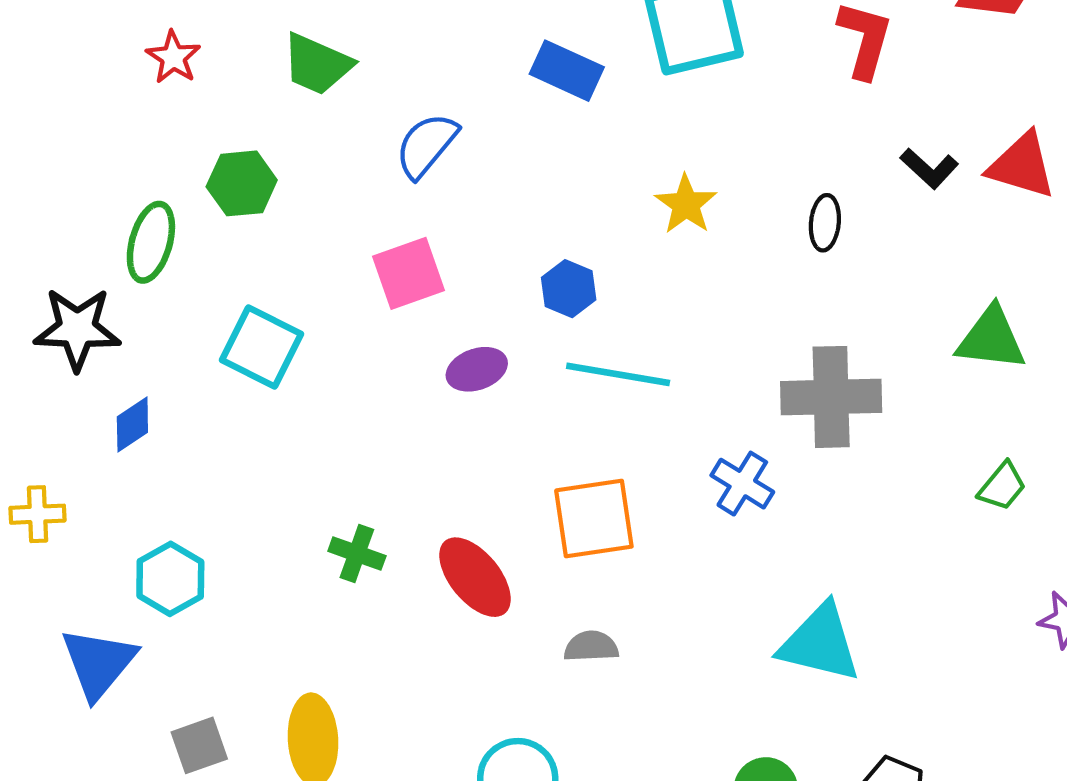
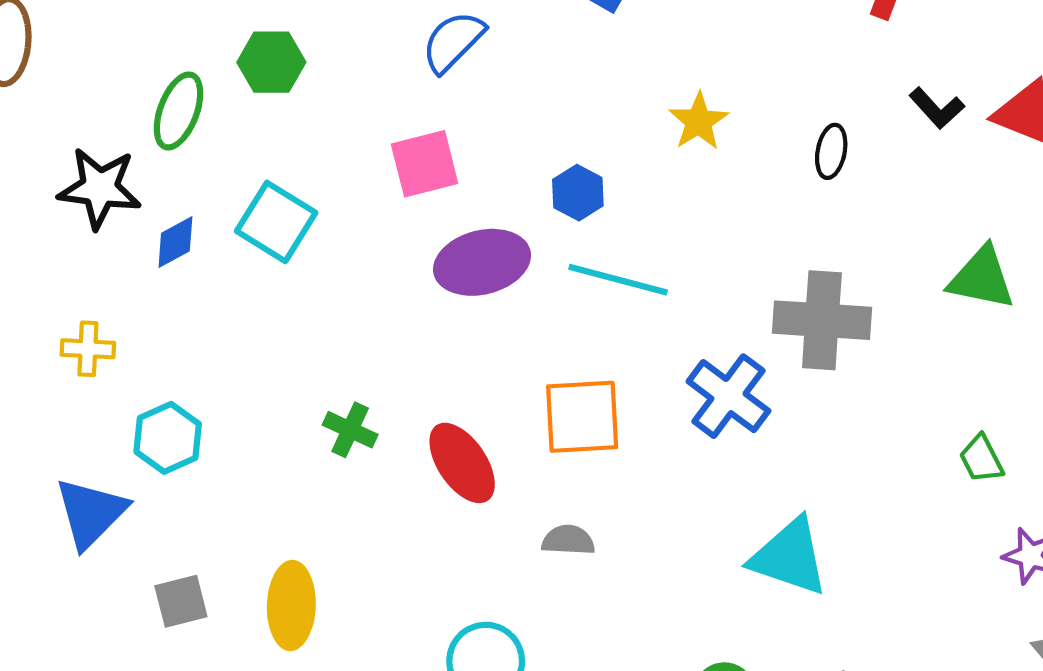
purple ellipse: (477, 369) -> (482, 262), size x1.6
blue diamond: (132, 424) -> (175, 242), moved
blue cross: (742, 484) -> (728, 396), size x1.4
green trapezoid: (1002, 486) -> (981, 459), moved, turned 108
yellow cross: (38, 514) -> (88, 349), moved

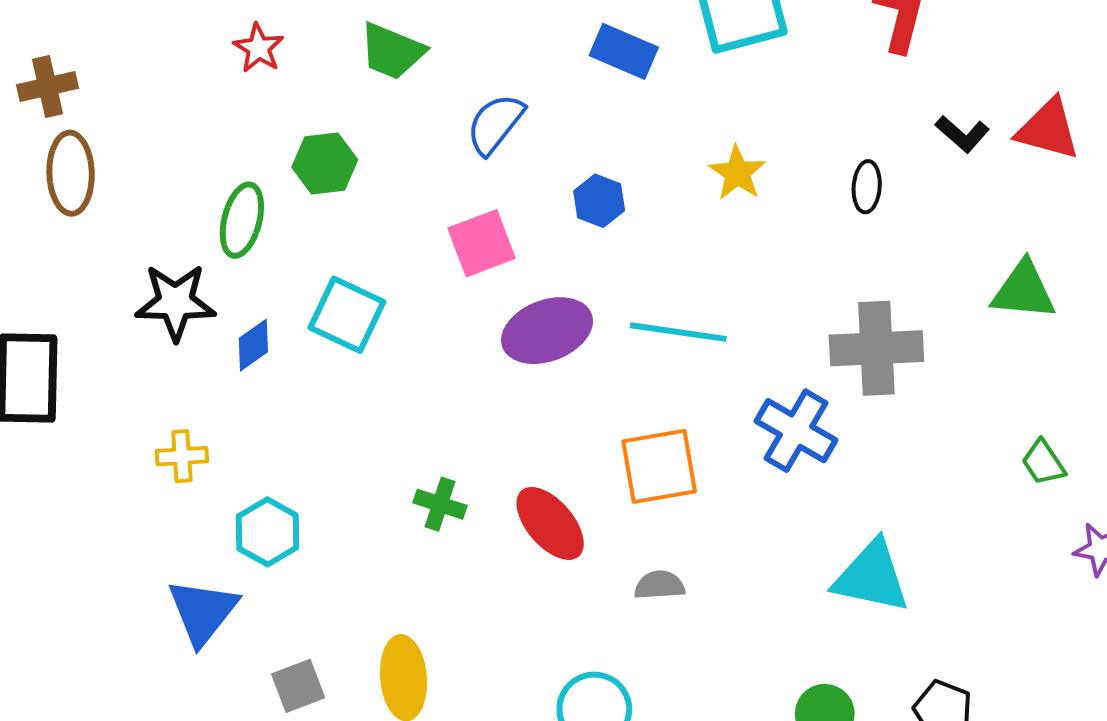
blue hexagon: (578, 193) -> (599, 201), moved

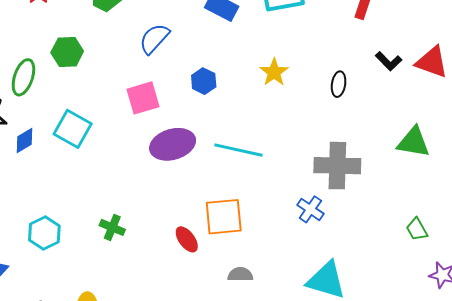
blue cross: (796, 431) -> (310, 209), moved, size x0.7
red ellipse: (550, 523) -> (187, 239), moved, size x0.7
cyan hexagon: (268, 532) -> (44, 233), moved
gray semicircle: (659, 585) -> (240, 274), moved

